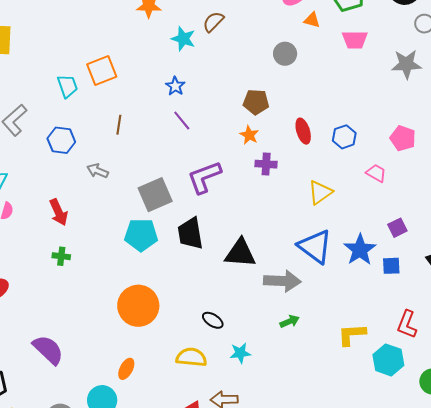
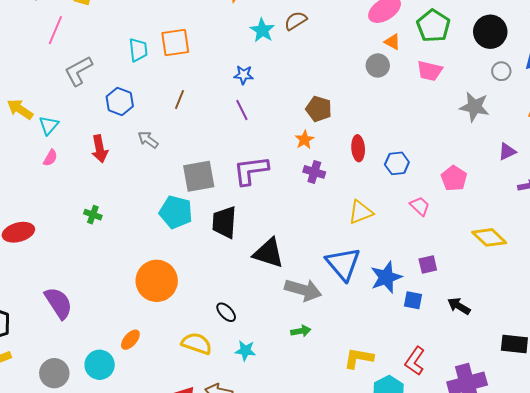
gray circle: (285, 54) -> (378, 65), moved
blue star: (175, 86) -> (244, 75), turned 30
red arrow: (59, 212) -> (100, 149), moved

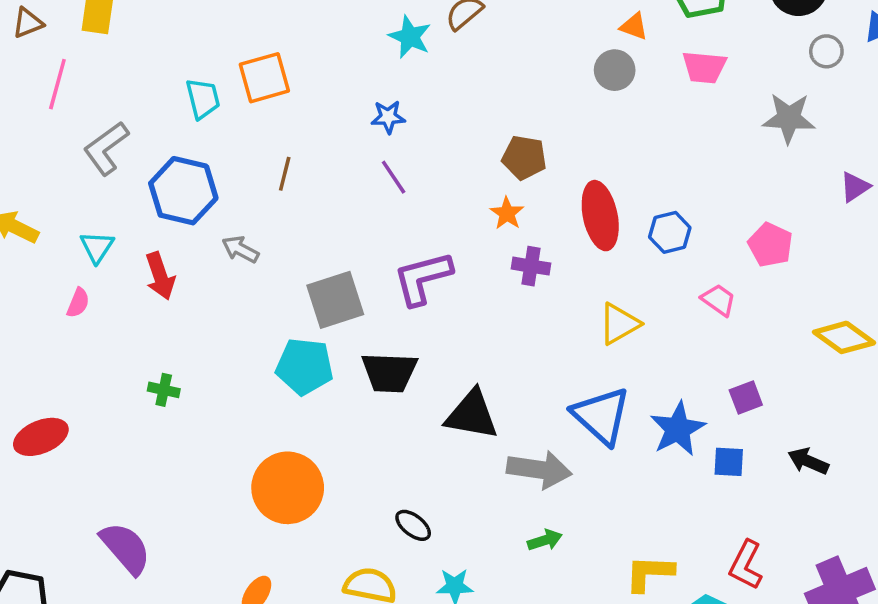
blue hexagon: (120, 101) -> (183, 191), size x1.4
cyan triangle: (49, 125) -> (97, 247), moved
red ellipse: (358, 148) -> (600, 216), size x1.5
black trapezoid: (224, 222) -> (389, 372), turned -84

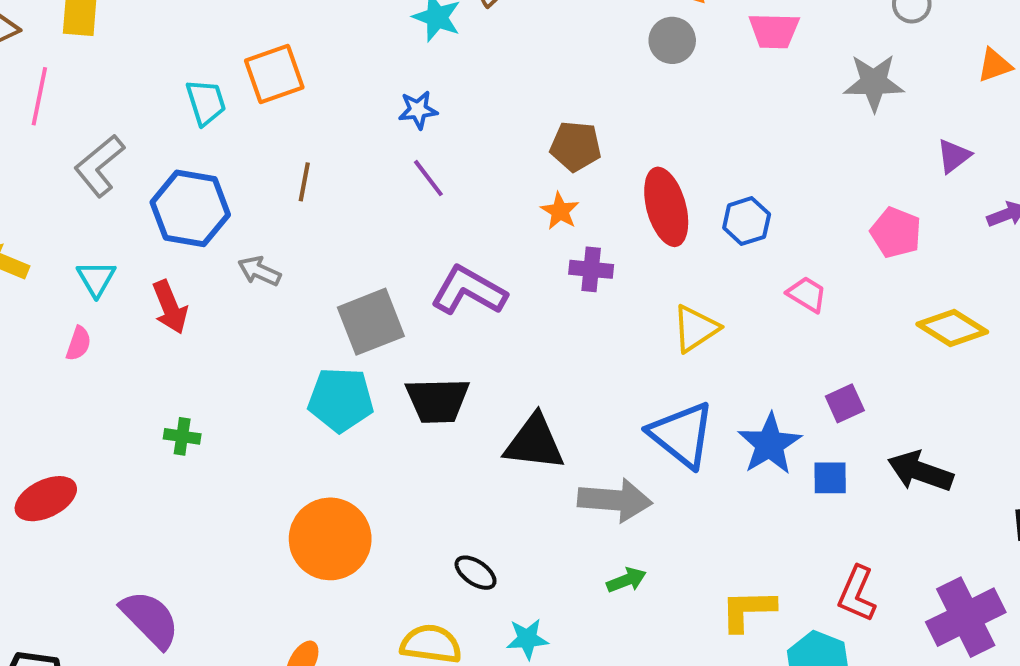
pink pentagon: (770, 245) -> (896, 233), moved
purple L-shape: (423, 278) -> (469, 291), turned 48
black arrow: (808, 461) -> (920, 471), size x1.4

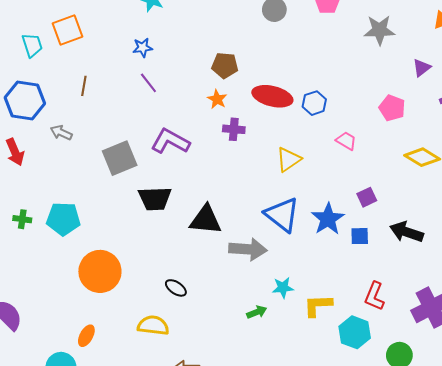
red ellipse: (666, 207) -> (272, 96), turned -60
cyan pentagon: (341, 400) -> (63, 219), moved
green arrow: (626, 580) -> (257, 312), moved
cyan star: (527, 639) -> (283, 288), moved

